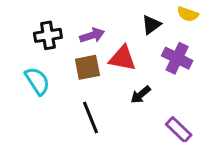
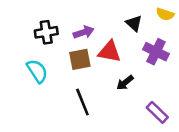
black triangle: (151, 25) -> (134, 23), turned -42

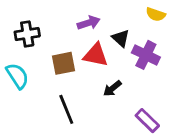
black triangle: (134, 23) -> (121, 38), moved
purple arrow: (84, 32) -> (89, 23), moved

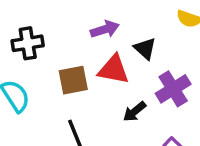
purple cross: (146, 55) -> (173, 89), moved, turned 32

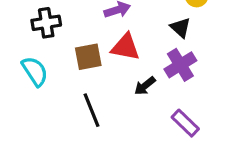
black triangle: (145, 49) -> (180, 28), moved

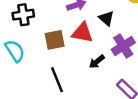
black triangle: (180, 28) -> (106, 18), moved

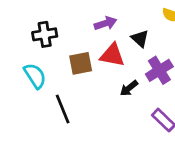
black line: (57, 80) -> (63, 109), moved

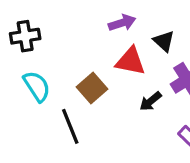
black cross: (45, 34) -> (25, 36), moved
brown square: (81, 63) -> (92, 88), moved, turned -30

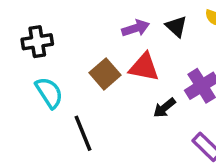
black triangle: (164, 41) -> (176, 26), moved
brown square: (92, 88) -> (105, 74), moved

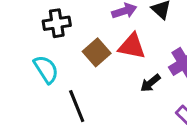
black cross: (37, 42) -> (57, 23), moved

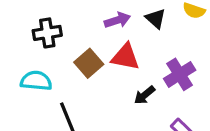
cyan semicircle: (46, 69) -> (36, 81), turned -52

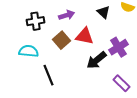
purple arrow: (117, 20) -> (67, 15), moved
black arrow: (145, 95) -> (97, 60), size x1.5

